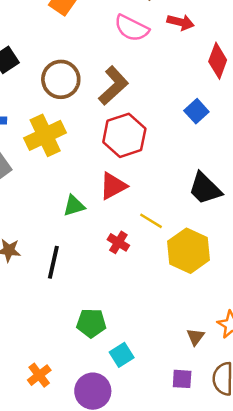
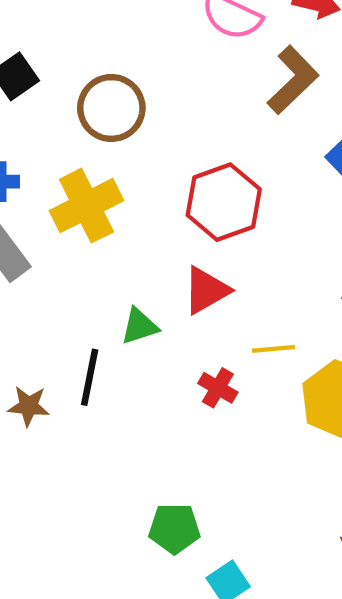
brown L-shape: (113, 86) -> (293, 80), moved
yellow line: (151, 221) -> (273, 349), turned -35
black line: (53, 262) -> (90, 377), moved

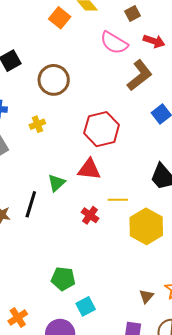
yellow cross: (86, 206) -> (37, 124), size x0.5
red triangle: (206, 290) -> (89, 169), turned 30
green triangle: (140, 326) -> (56, 183), turned -30

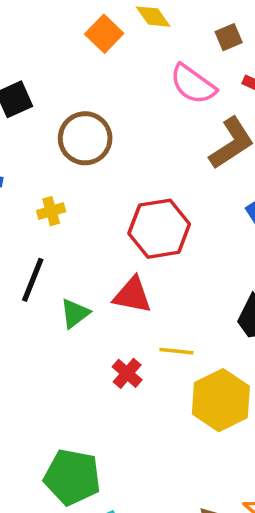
black line: (31, 204) -> (33, 280), moved
green pentagon: (63, 279) -> (72, 477), size x1.4

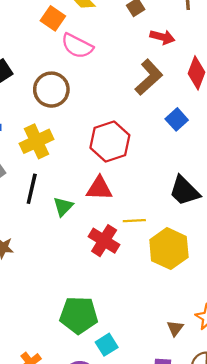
pink semicircle: (193, 84) -> (77, 46), moved
yellow cross: (51, 211) -> (37, 141), size x1.8
red cross: (127, 373) -> (104, 241), size x1.5

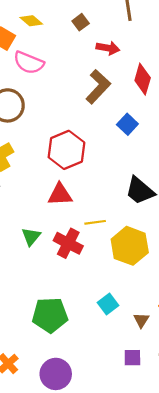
green triangle: (63, 207) -> (31, 237), moved
cyan square: (107, 345) -> (108, 304), moved

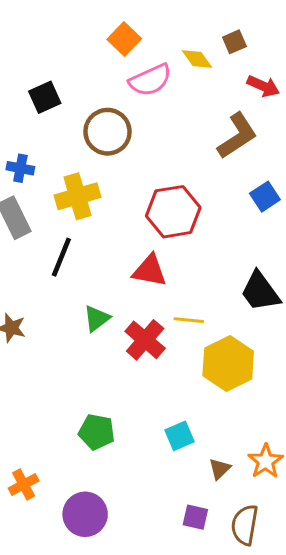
yellow diamond: (31, 21) -> (197, 59), moved
pink semicircle: (29, 63) -> (150, 80), turned -60
green pentagon: (50, 315) -> (97, 432), size x0.7

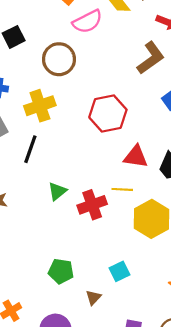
red triangle: (150, 271) -> (136, 157), moved
red cross: (145, 340) -> (92, 205), turned 32
brown triangle: (220, 469) -> (93, 297), moved

